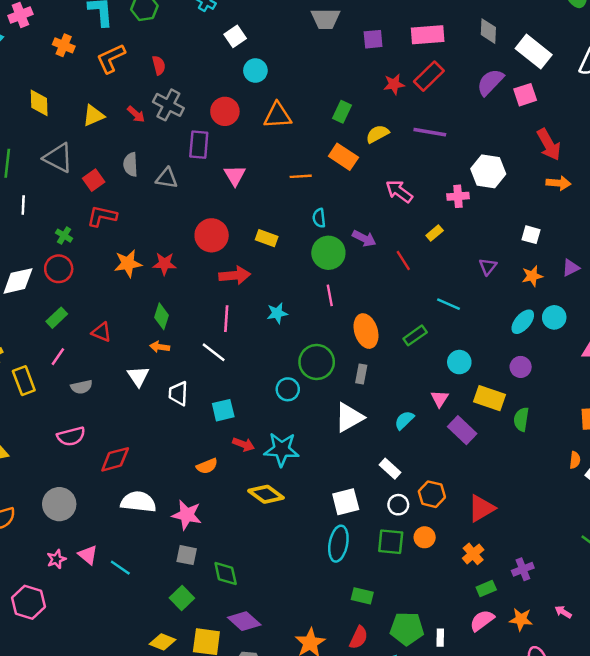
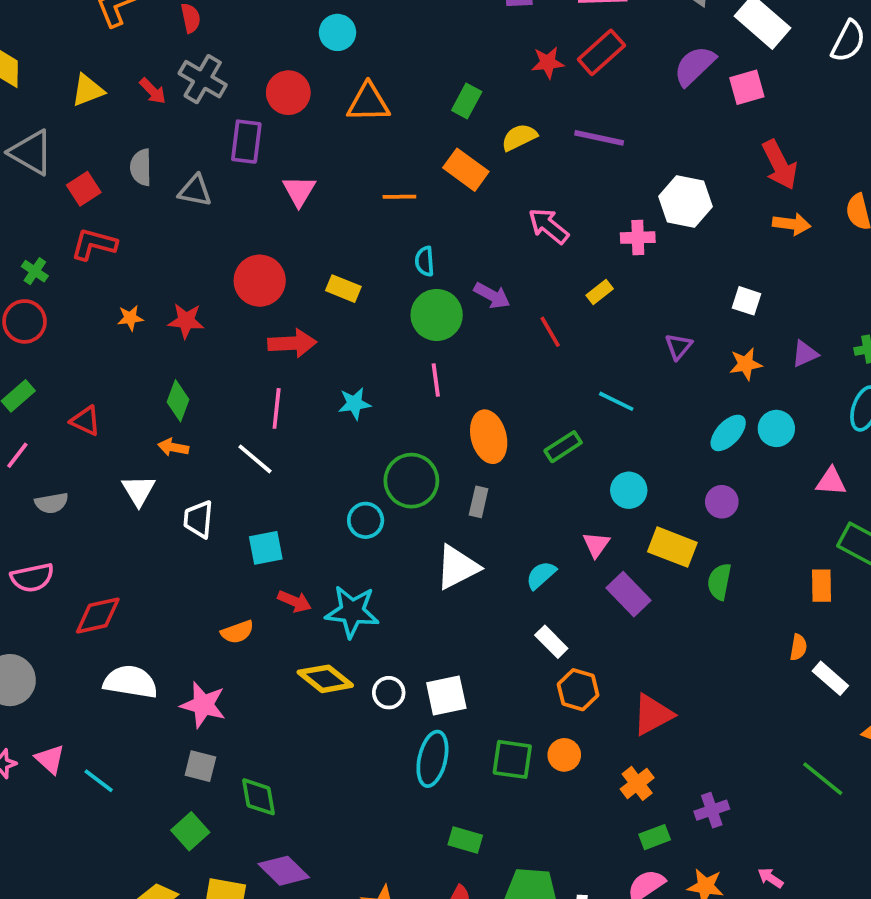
orange star: (128, 263) -> (130, 318), size x0.6
white rectangle: (390, 469) -> (551, 642), moved
white circle: (398, 505) -> (389, 693), moved

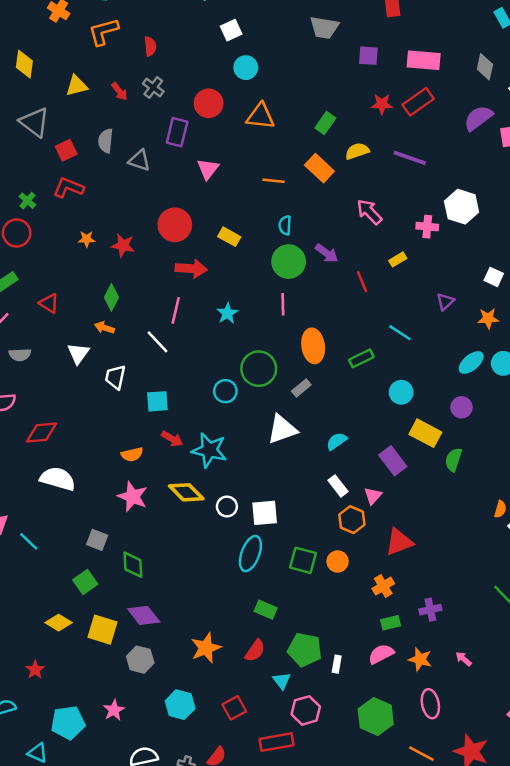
gray cross: (203, 79) -> (153, 88), size x0.7
cyan star: (354, 404) -> (227, 313), turned -30
gray rectangle: (479, 502) -> (301, 388), turned 30
pink triangle: (596, 545) -> (373, 496), moved
pink star: (203, 705) -> (133, 497), moved

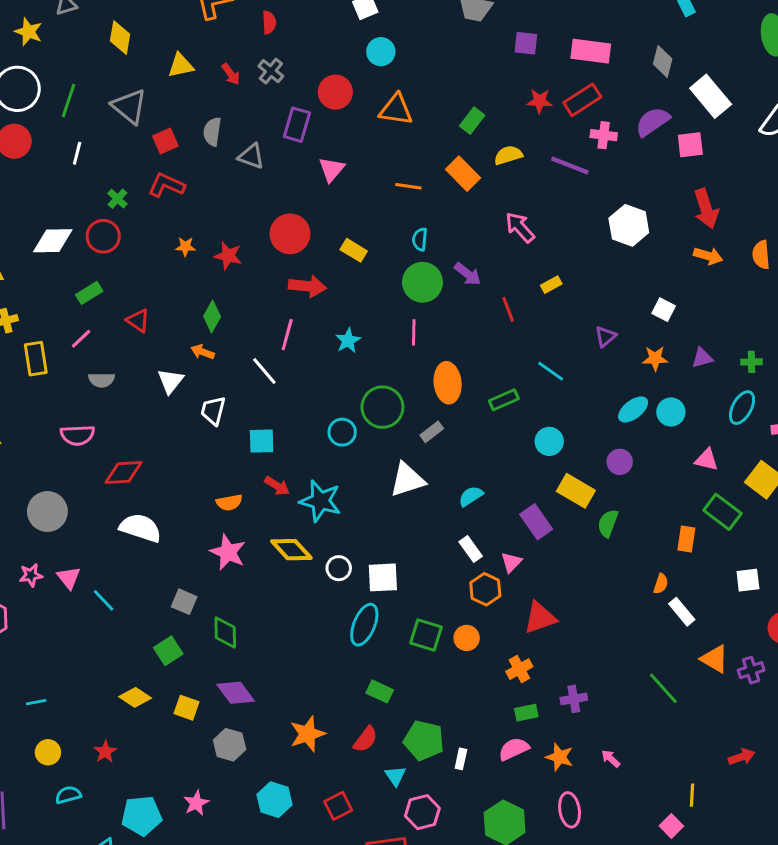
pink cross: (427, 227) -> (604, 135), moved
yellow square: (103, 630) -> (186, 708), size x0.7

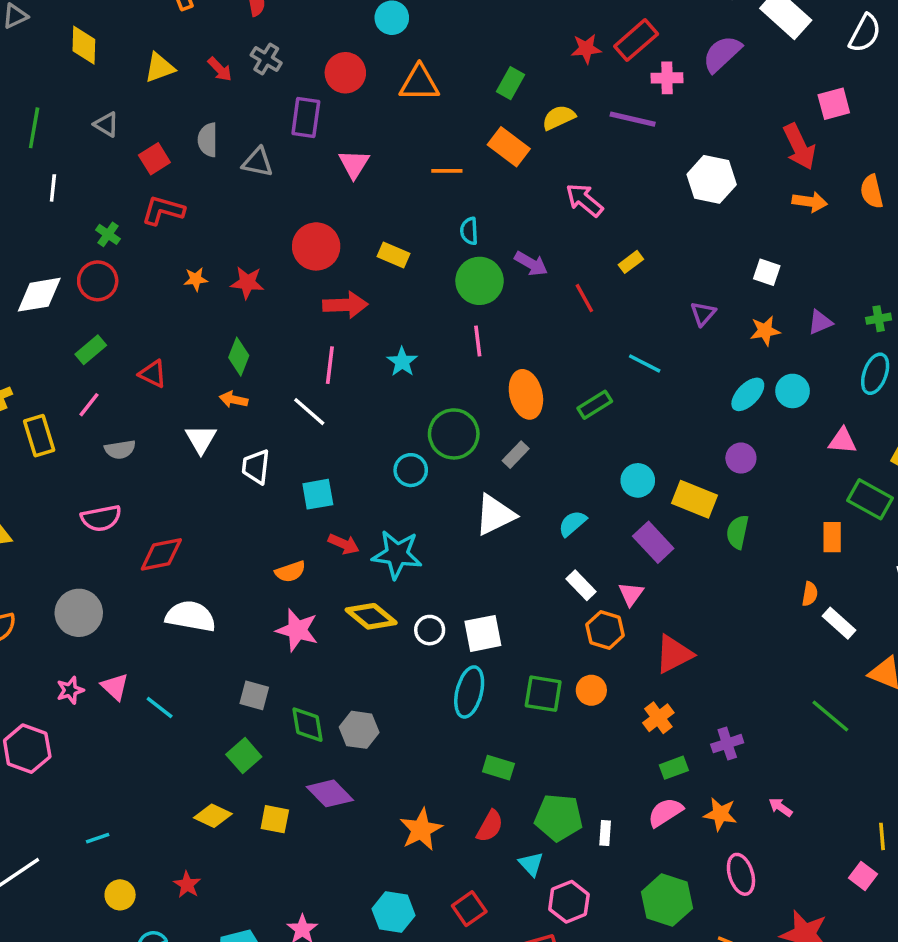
gray triangle: (129, 106) -> (106, 124), size x0.6
pink square: (690, 145) -> (834, 104), moved
cyan circle: (549, 441) -> (638, 480), moved
gray hexagon: (230, 745) -> (359, 730), moved

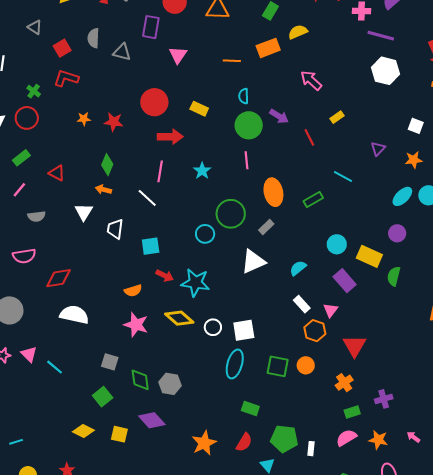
purple line: (633, 119) -> (381, 36), moved
orange rectangle: (509, 147) -> (268, 48), turned -60
red triangle: (674, 654) -> (354, 346), turned -35

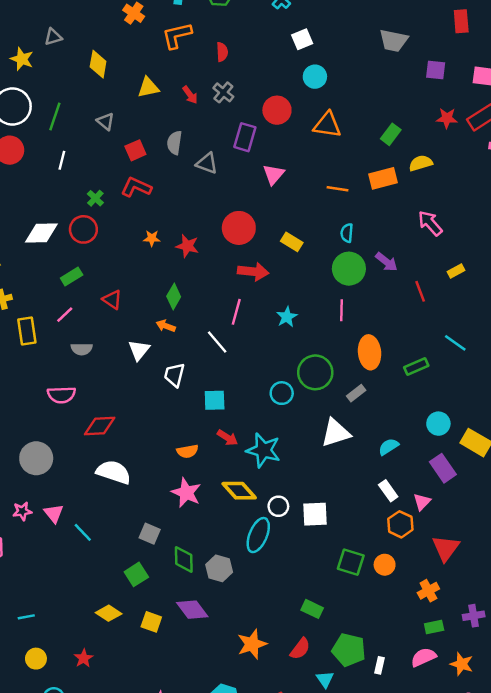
cyan ellipse: (235, 364) -> (258, 535), moved

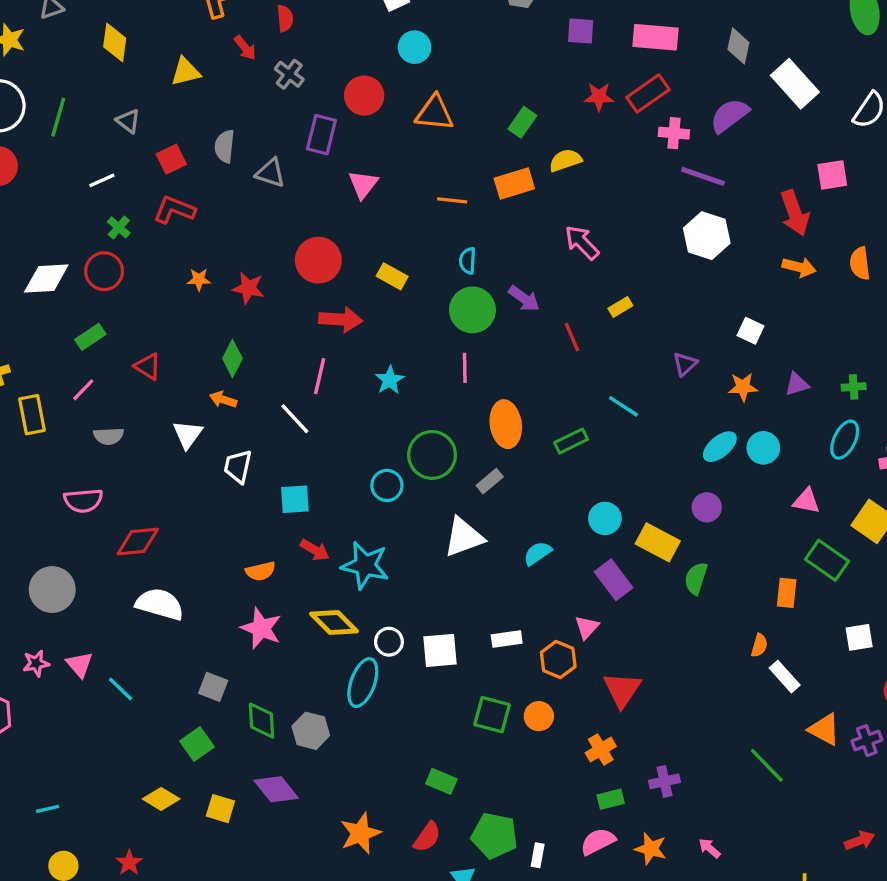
red arrow: (190, 95) -> (245, 48), moved
white line: (62, 160) -> (102, 180), moved, turned 54
white rectangle: (388, 491) -> (507, 639), moved, turned -60

